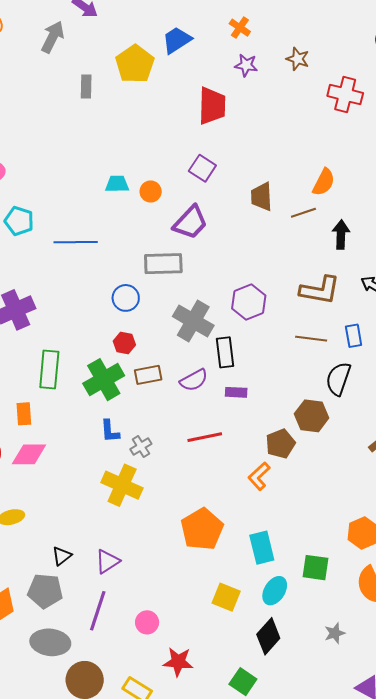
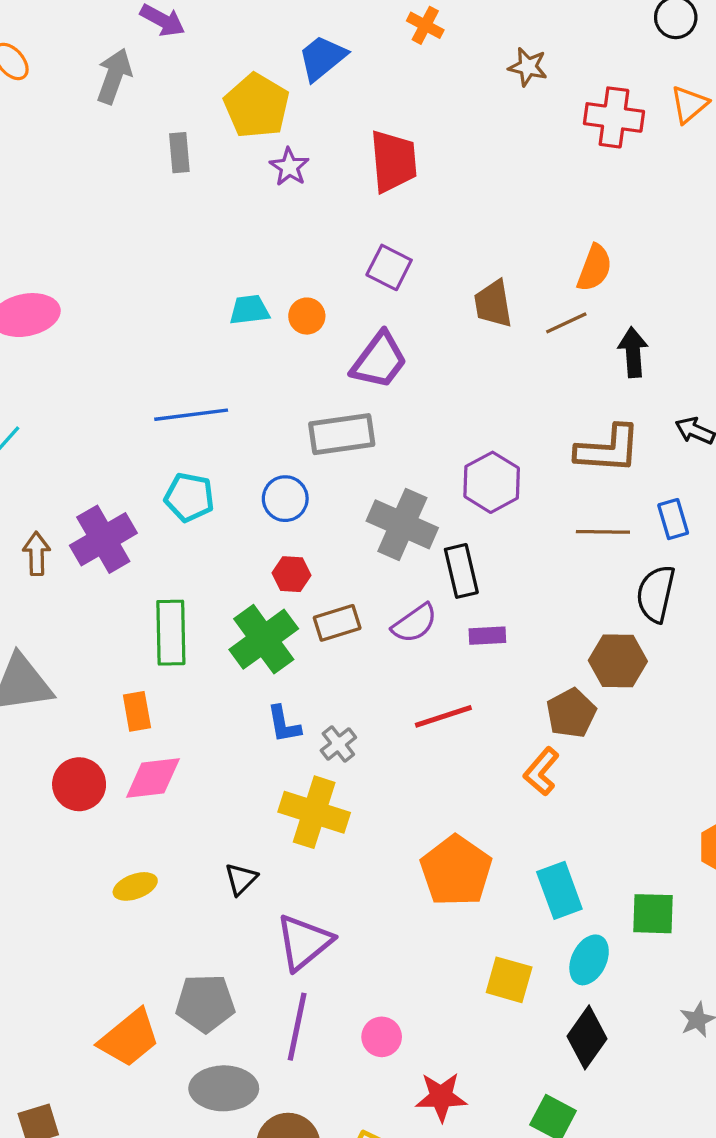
purple star: (246, 65) -> (289, 167), moved, turned 30
cyan pentagon: (19, 221) -> (189, 497), moved
black triangle: (62, 556) -> (241, 879), moved
purple triangle: (107, 561) -> (304, 942), size x1.4

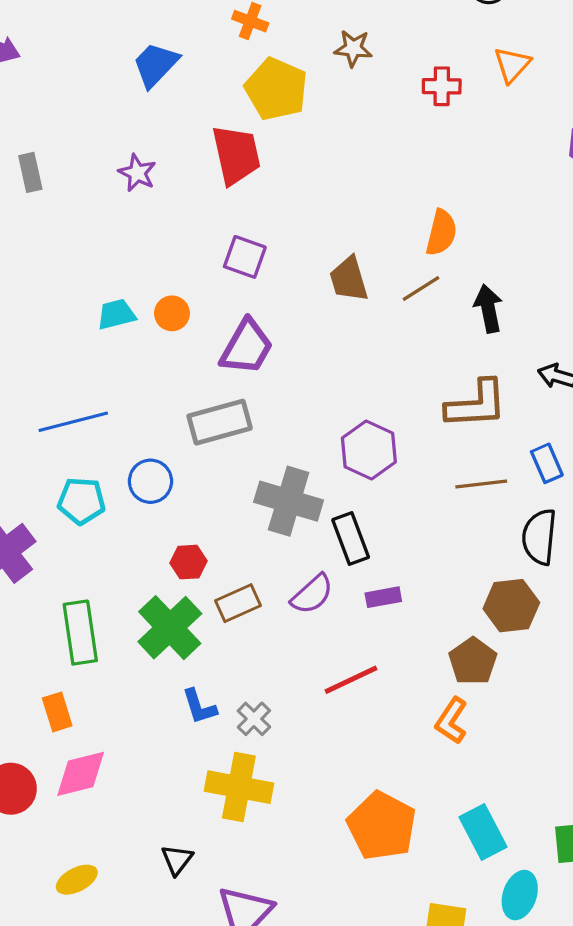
yellow pentagon: (257, 106) -> (276, 89), moved
red cross: (614, 117) -> (442, 86), size x0.7
blue circle: (285, 499) -> (150, 481), moved

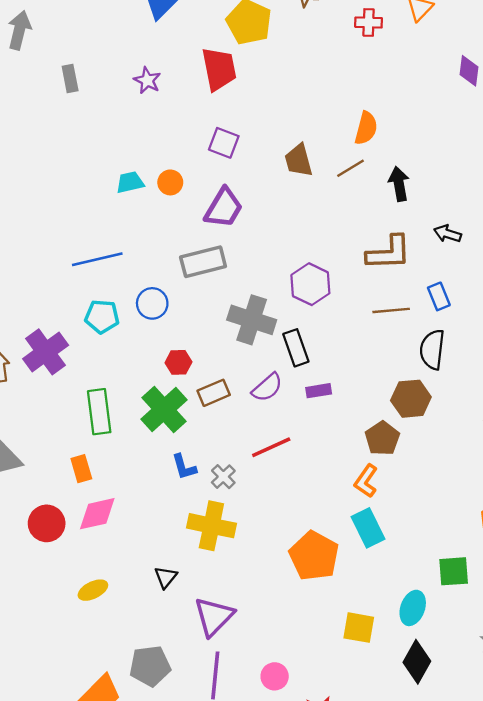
red line: (351, 680) -> (271, 447), moved
cyan rectangle: (483, 832) -> (368, 528), moved

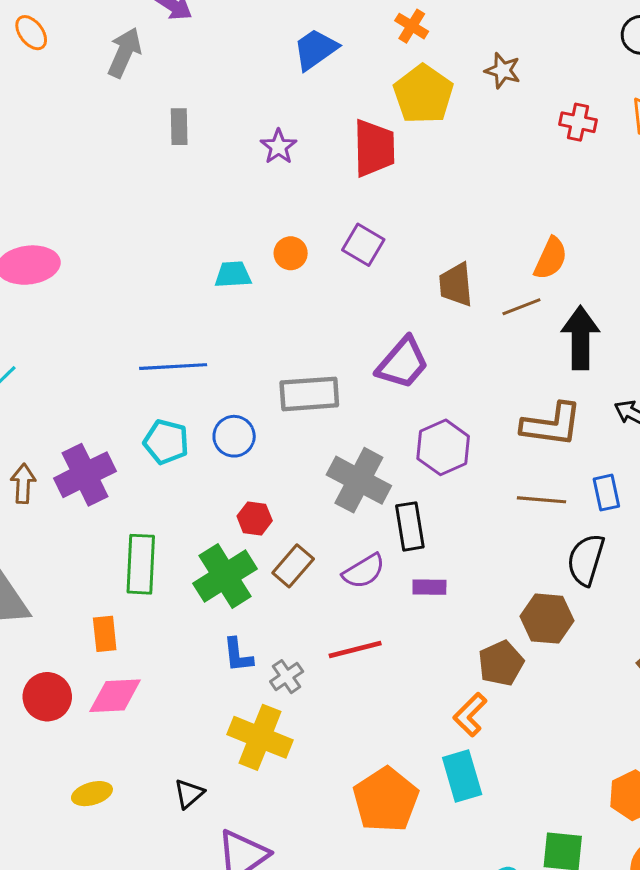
orange circle: (170, 182) -> (291, 253), moved
black arrow: (399, 184) -> (580, 338), size x1.4
purple trapezoid: (224, 208) -> (403, 363), moved
brown rectangle: (214, 393) -> (293, 566), turned -36

